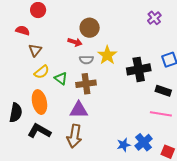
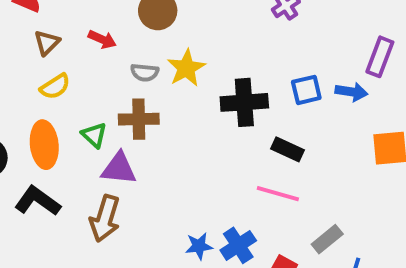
red arrow: (75, 42) -> (102, 39), moved
green triangle: (61, 78) -> (94, 135), moved

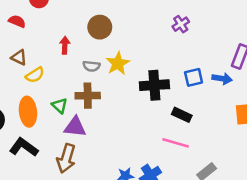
red arrow: (102, 39) -> (65, 45), turned -112
brown triangle: (47, 43) -> (19, 57), moved, turned -49

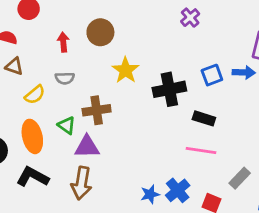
red arrow: (65, 45) -> (63, 42), moved
brown triangle: (19, 57) -> (14, 66), moved
gray semicircle: (91, 66) -> (65, 78), moved

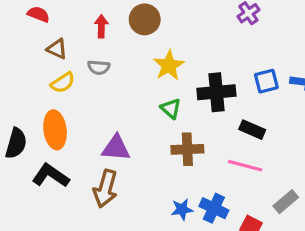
brown triangle: (14, 66) -> (57, 49), moved
brown cross: (97, 110) -> (187, 149), moved
green triangle: (67, 125) -> (171, 108), moved
blue cross: (178, 190) -> (214, 208), turned -30

